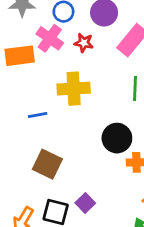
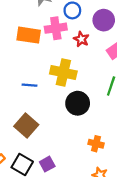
pink cross: (50, 38) -> (56, 28), turned 30
black circle: (117, 138) -> (78, 103), moved

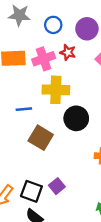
pink cross: (56, 28) -> (44, 59), moved
brown square: (26, 125) -> (41, 138), moved

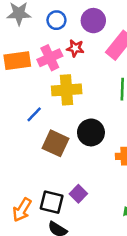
blue line: (24, 109) -> (34, 114), turned -35
black circle: (76, 118) -> (91, 132), moved

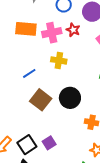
yellow cross: (67, 90) -> (59, 60), size x0.7
black square: (52, 202) -> (27, 145), turned 30

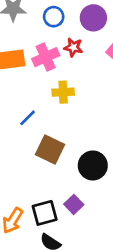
black circle: (70, 98) -> (93, 165), moved
black square: (27, 145) -> (45, 213), turned 30

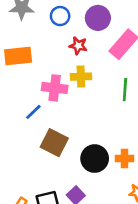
pink cross: (46, 57) -> (55, 88), moved, turned 30
yellow cross: (63, 92) -> (81, 77), moved

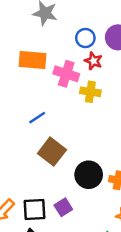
blue circle: (60, 16) -> (85, 38), moved
pink cross: (55, 88) -> (66, 74), moved

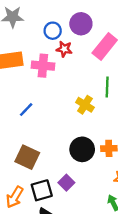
yellow cross: (90, 92) -> (85, 105), moved, turned 36
brown square: (52, 152) -> (27, 157), moved

